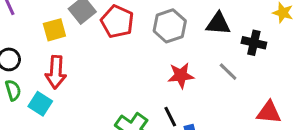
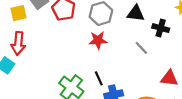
red star: (181, 75) -> (98, 40), moved

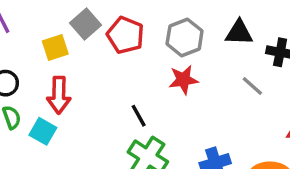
black line: (99, 78) -> (139, 116), moved

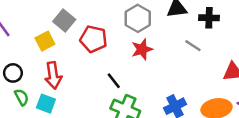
red pentagon: (125, 35) -> (93, 39), moved

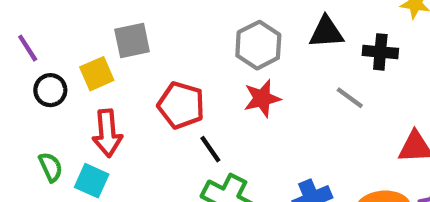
gray square: (64, 20) -> (132, 41), turned 35
red pentagon: (93, 39) -> (181, 105), moved
black circle: (13, 73) -> (50, 90), moved

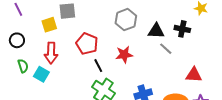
black triangle: (326, 32) -> (156, 31), moved
black circle: (50, 90) -> (17, 40), moved
red star: (262, 98) -> (124, 55), moved

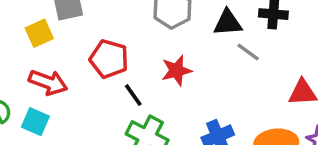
red arrow: (51, 53) -> (48, 82), turned -65

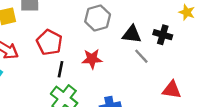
black line: (133, 95) -> (61, 69), turned 35

